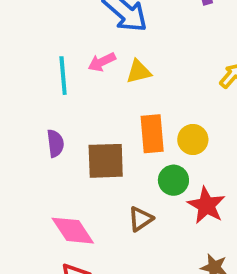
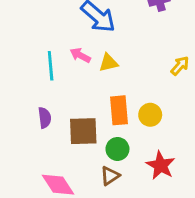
pink arrow: (102, 62) -> (80, 55), turned 54
green circle: (173, 180) -> (117, 149), moved

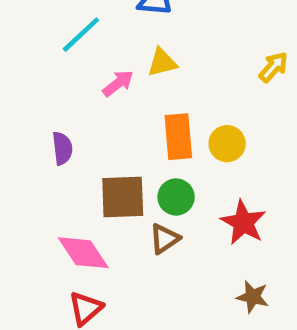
pink arrow: (80, 55) -> (118, 83), moved, turned 114
cyan line: (51, 66) -> (81, 35), moved, turned 52
brown square: (83, 131) -> (123, 197), moved

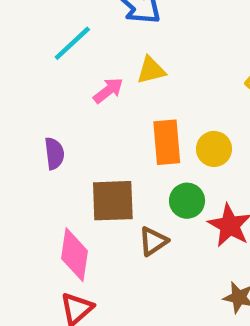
green circle: (176, 197) -> (187, 201), moved
pink diamond: (83, 253) -> (75, 255), turned 42

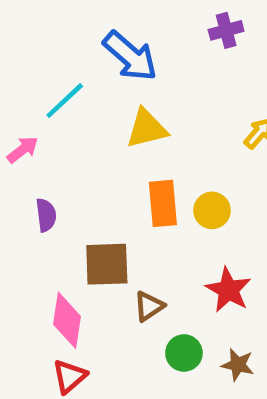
yellow triangle: (151, 70) -> (147, 129), size x1.4
pink arrow: (108, 90) -> (23, 150), moved
green circle: (187, 201) -> (184, 353), moved

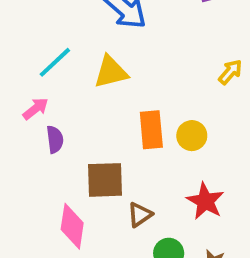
cyan line: (65, 101) -> (55, 62), moved
yellow triangle: (147, 129) -> (111, 72), moved
pink arrow: (23, 150) -> (36, 109), moved

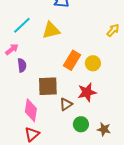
orange rectangle: (151, 130) -> (72, 60), turned 36
red star: (205, 201) -> (87, 92), moved, turned 30

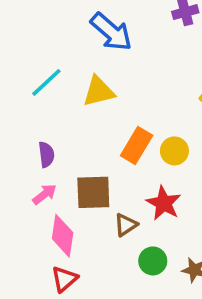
pink arrow: (12, 49) -> (45, 194), moved
red star: (87, 92) -> (164, 203), turned -30

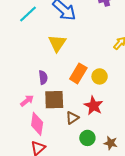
cyan line: (46, 82) -> (28, 14), moved
yellow triangle: (99, 91) -> (57, 43), turned -42
purple semicircle: (46, 155) -> (43, 77), moved

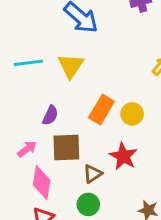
cyan line: (28, 14) -> (28, 63), moved, turned 36
purple semicircle: (43, 77) -> (50, 115), turned 32
green circle: (87, 138) -> (88, 204), moved

